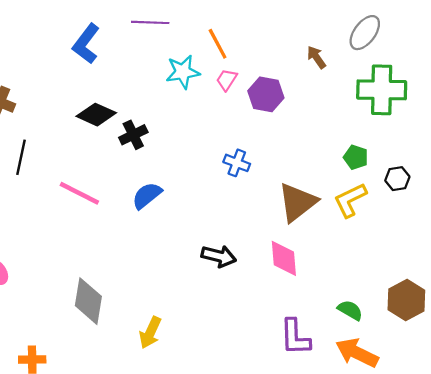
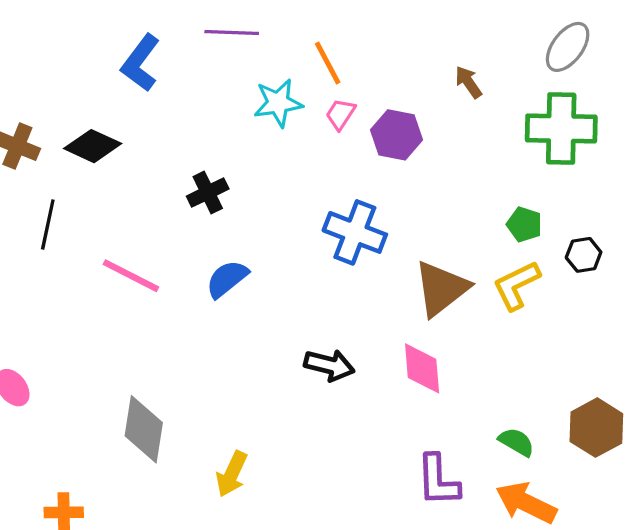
gray ellipse: (365, 33) -> (568, 47), moved
black diamond: (96, 115) -> (93, 146), moved
blue cross: (237, 163) -> (355, 232), size x1.6

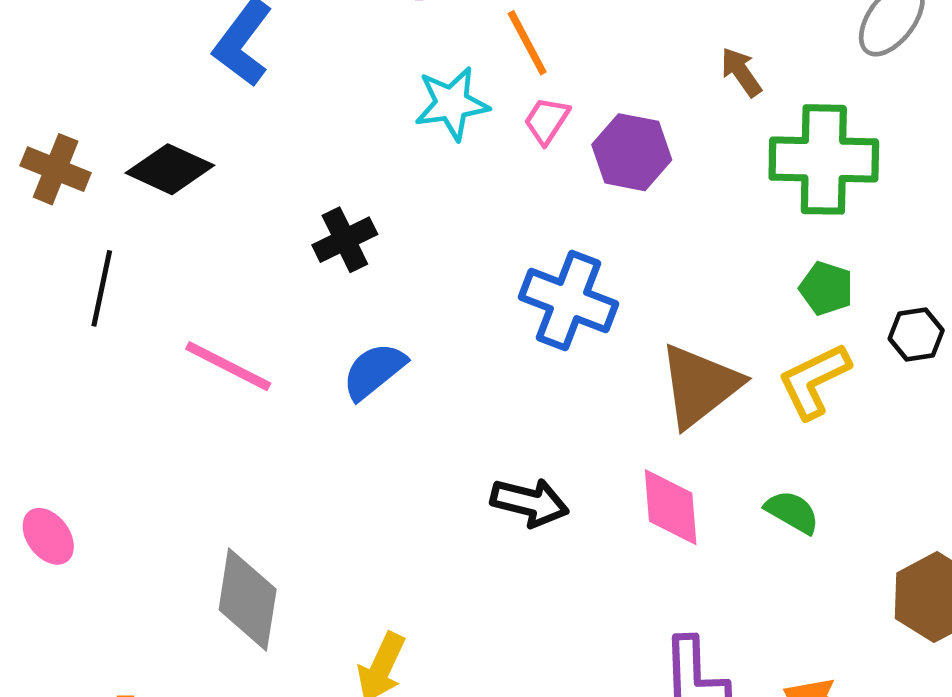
green cross: (561, 128) -> (824, 159), moved
green semicircle: (516, 442) -> (792, 512), moved

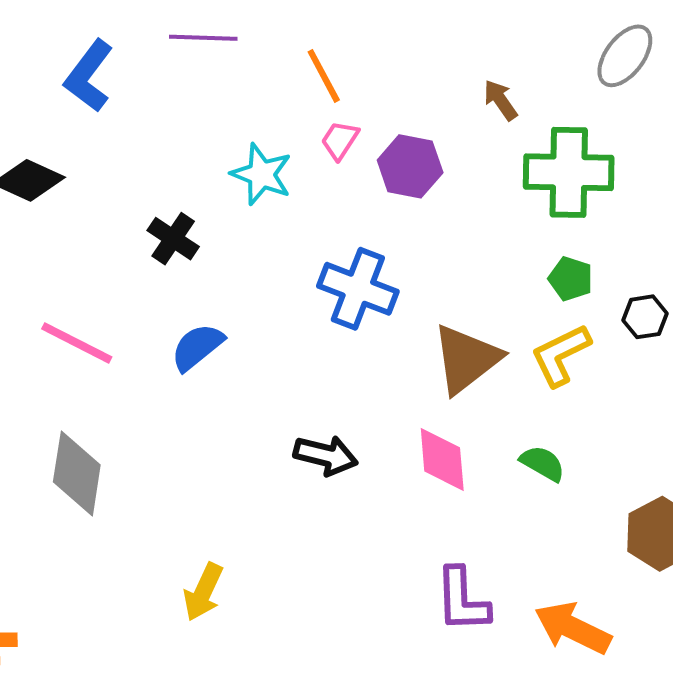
cyan star: (452, 104) -> (261, 174), moved, turned 30
black cross: (345, 240) -> (173, 239), turned -30
gray diamond: (248, 600) -> (77, 473), moved

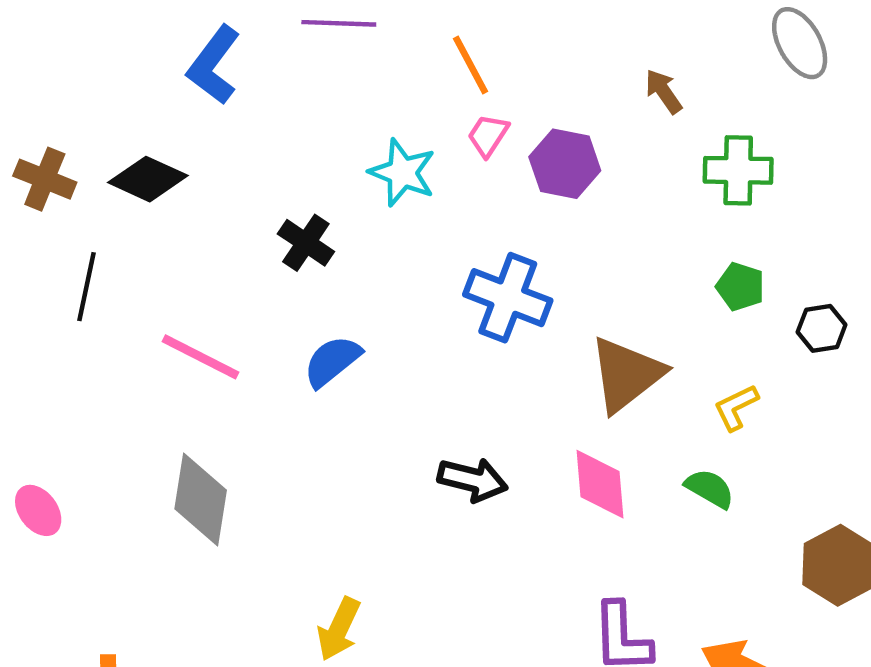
gray ellipse: (625, 56) -> (800, 43), turned -66
green cross: (569, 172) -> (738, 170), size x0.7
yellow L-shape: (561, 355) -> (736, 407), moved, size x0.7

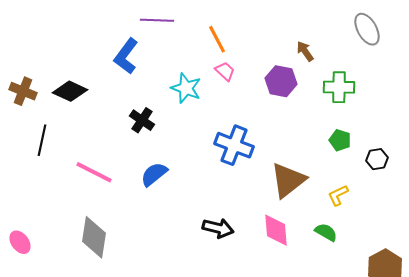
blue L-shape: (214, 65) -> (126, 56), moved
pink trapezoid: (488, 135) -> (225, 71), turned 100
purple hexagon: (565, 164) -> (281, 81), moved

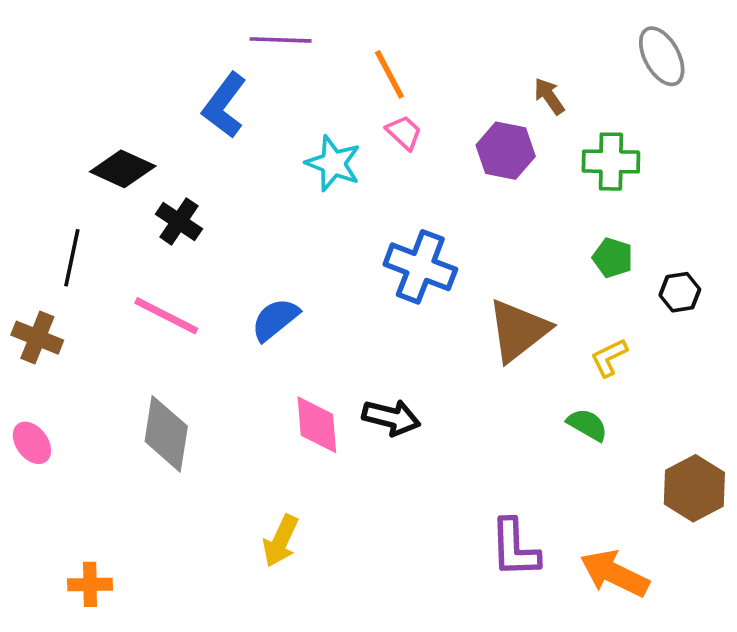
brown cross: (23, 91) -> (37, 338), moved
black cross: (142, 120) -> (179, 221), moved
pink diamond: (276, 230) -> (317, 425), moved

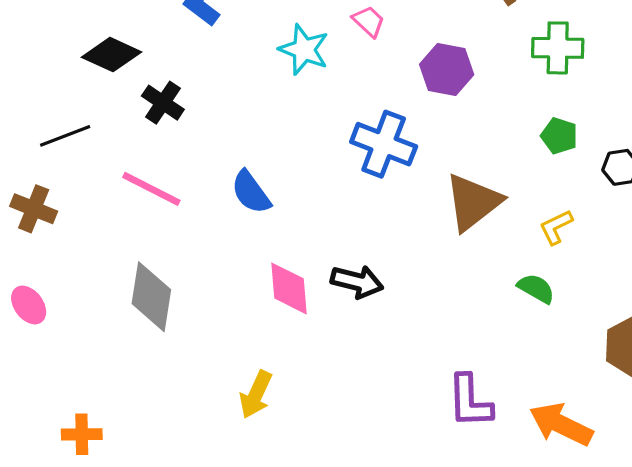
purple hexagon: (506, 151) -> (447, 69), moved
black line: (72, 258) -> (65, 136), turned 57
blue semicircle: (275, 319) -> (251, 192), turned -87

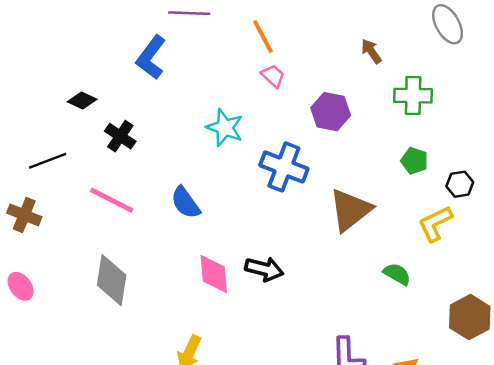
cyan star: (304, 50) -> (225, 128), moved
black diamond: (112, 55) -> (82, 100), size x0.7
yellow L-shape: (556, 227) -> (435, 224), moved, size x1.4

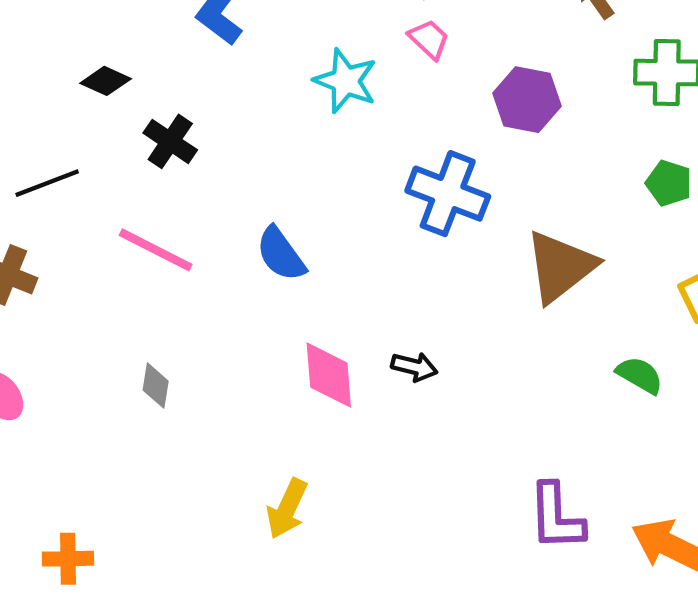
cyan star: (225, 128) -> (345, 81), moved
black arrow: (264, 269) -> (414, 367), size x0.7
gray diamond: (112, 280) -> (156, 386), size x0.5

